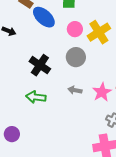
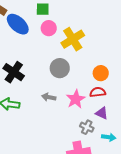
pink circle: (75, 29) -> (49, 28), moved
gray circle: (76, 57) -> (60, 68), moved

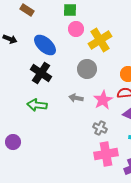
blue ellipse: (18, 24) -> (45, 45), moved
gray cross: (87, 127) -> (100, 128), moved

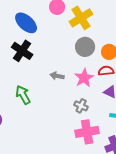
gray circle: (87, 69) -> (85, 47), moved
green arrow: (37, 105) -> (23, 95), moved, turned 54

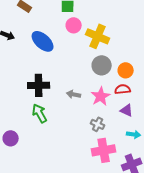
yellow cross: (81, 18) -> (98, 36), turned -35
black cross: (22, 51) -> (39, 85), moved, turned -35

